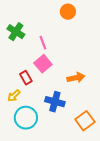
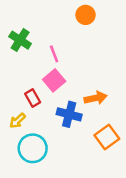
blue cross: (55, 102) -> (69, 114), moved
orange square: (85, 121) -> (107, 137), moved

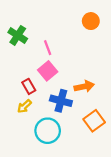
orange circle: (86, 15) -> (91, 21), moved
yellow arrow: (18, 121) -> (24, 106), moved
cyan circle: (33, 148) -> (48, 131), moved

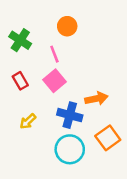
orange circle: (91, 21) -> (67, 26), moved
red rectangle: (29, 86) -> (20, 81), moved
cyan circle: (48, 131) -> (70, 149), moved

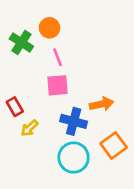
orange circle: (67, 26) -> (49, 28), moved
red rectangle: (20, 81) -> (15, 107), moved
pink square: (54, 81) -> (57, 85), turned 35

